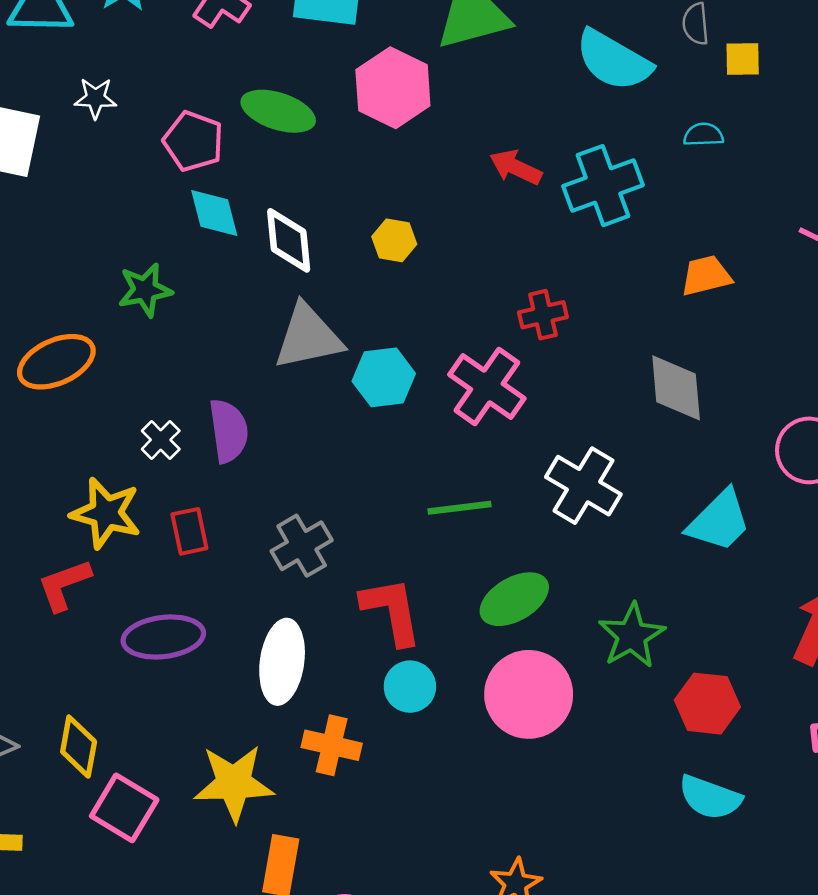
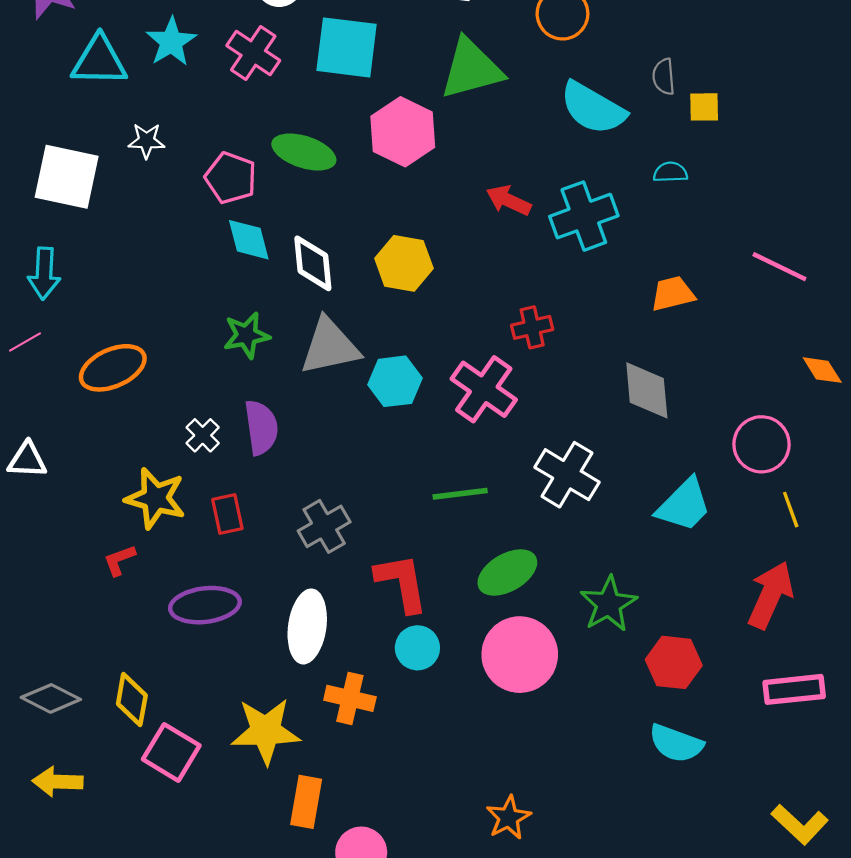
yellow hexagon: (394, 240) -> (404, 263), size x1.5
green star: (145, 290) -> (247, 335), moved
red L-shape: (64, 585) -> (119, 560), size x0.7

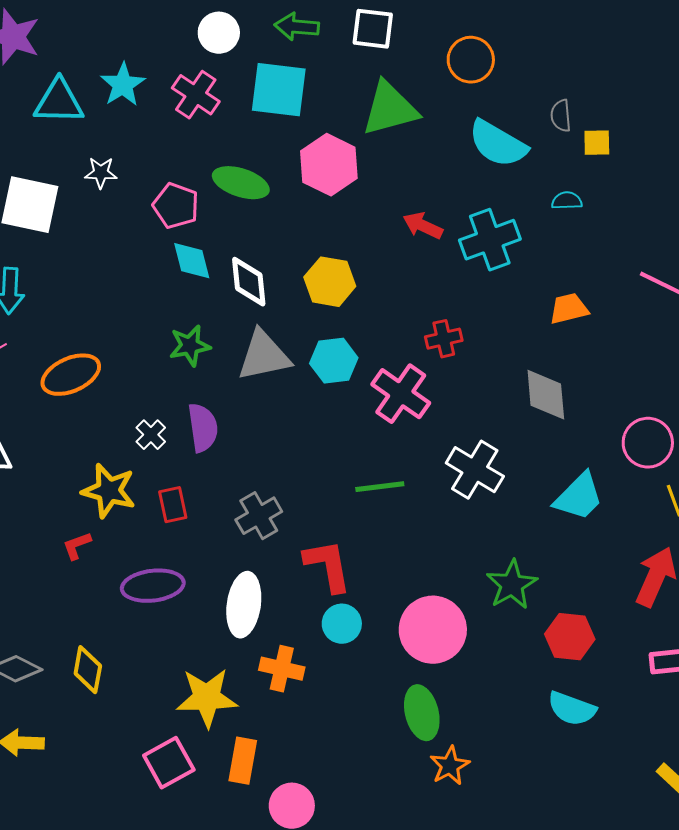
cyan hexagon: (395, 381) -> (334, 361), moved
green ellipse: (507, 572) -> (422, 713), moved, turned -74
pink square: (171, 752) -> (169, 763), moved, turned 30
orange star: (509, 818) -> (450, 766), moved

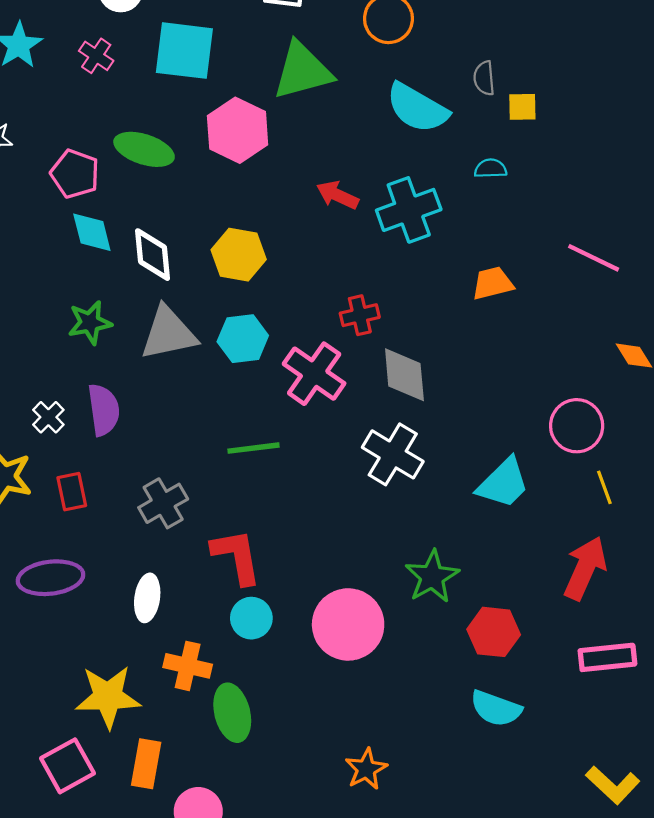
pink cross: (196, 95) -> (96, 56), size x0.7
gray diamond: (546, 395) -> (404, 375), moved
green line: (380, 487) -> (254, 448), moved
white ellipse: (244, 605) -> (147, 598), size x0.7
green ellipse: (422, 713) -> (232, 713), moved

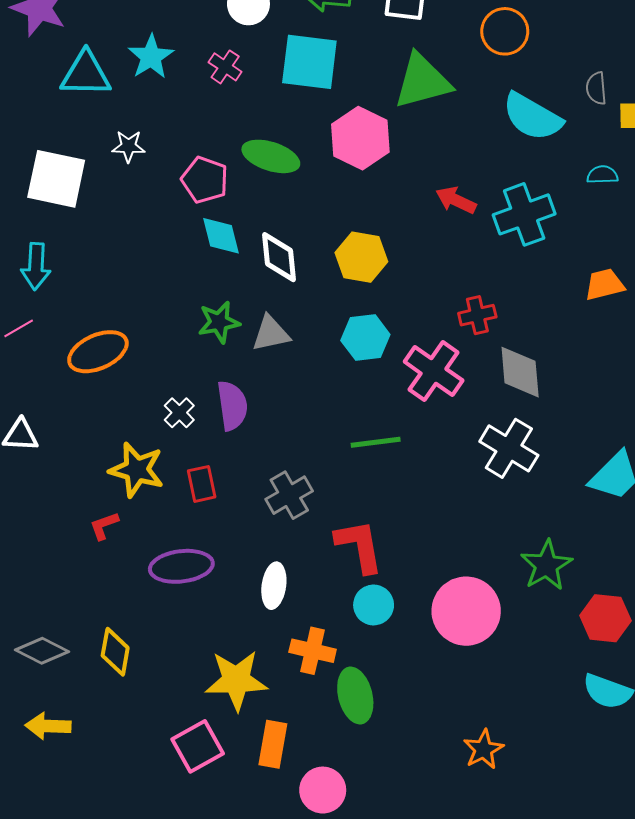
gray triangle: (168, 333) -> (271, 333), moved, size x0.7

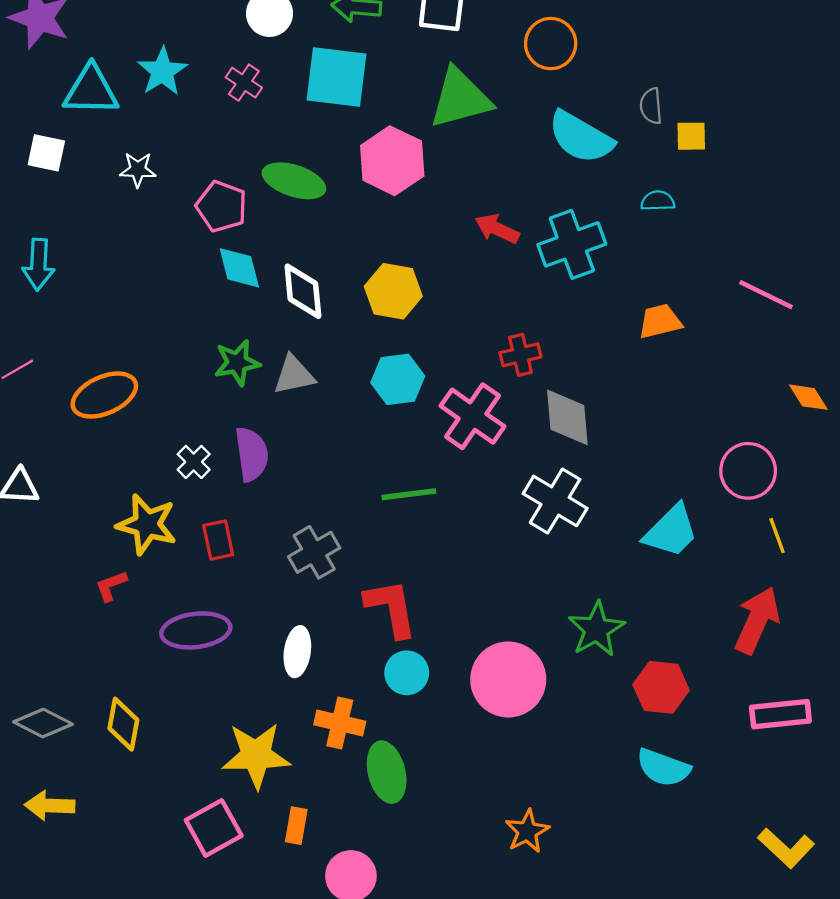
white square: (56, 179) -> (46, 153), moved, size x0.6
cyan arrow: (36, 266) -> (39, 264), moved
orange rectangle: (273, 744) -> (296, 826), size x0.7

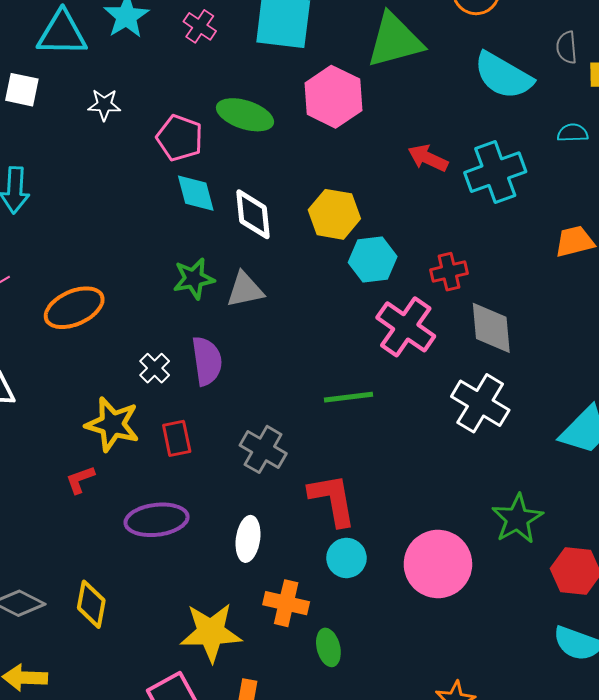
cyan hexagon: (398, 379) -> (373, 259), moved
gray cross: (314, 552) -> (263, 449), turned -30
green ellipse: (387, 772) -> (328, 647), size x0.7

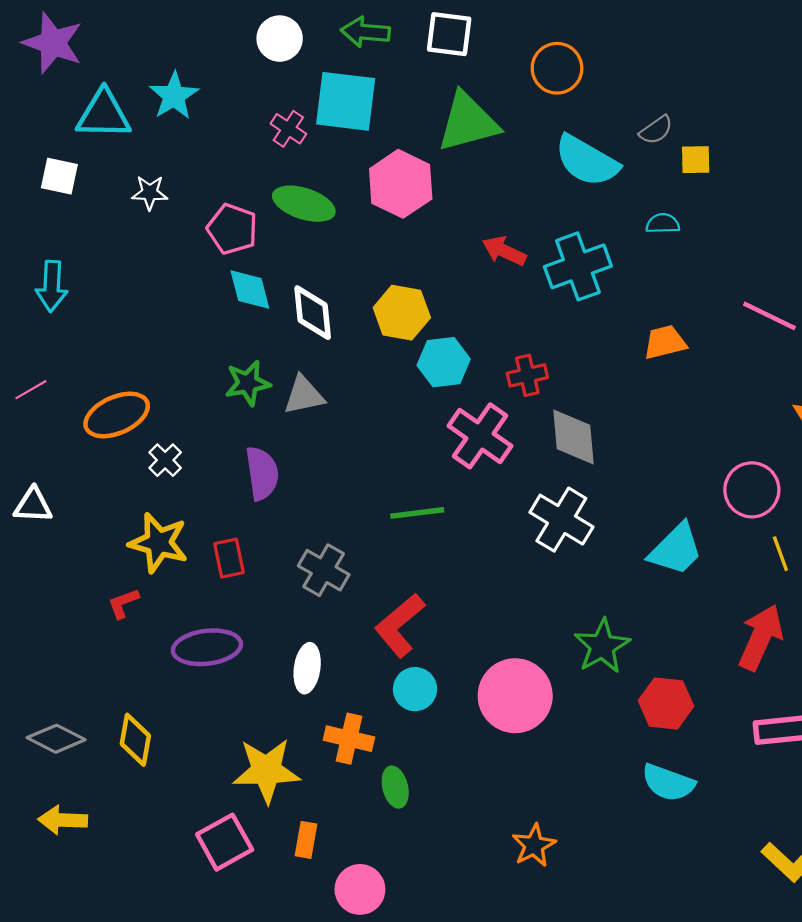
pink cross: (200, 26) -> (288, 129), moved
gray semicircle: (567, 47) -> (656, 130), turned -120
white cross: (155, 368) -> (165, 460), moved
red L-shape: (332, 500) -> (400, 625), turned -120

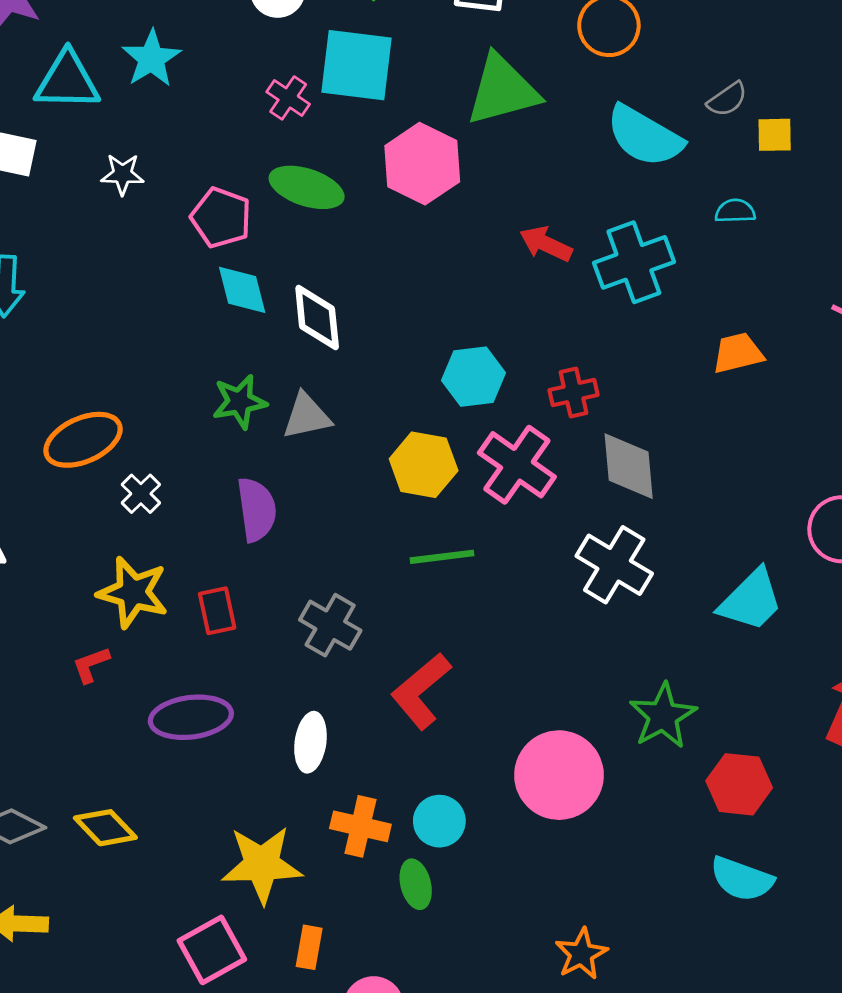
yellow hexagon: (402, 313) -> (424, 465), moved
cyan circle: (415, 689) -> (439, 821), moved
yellow diamond: (135, 740) -> (105, 828), turned -54

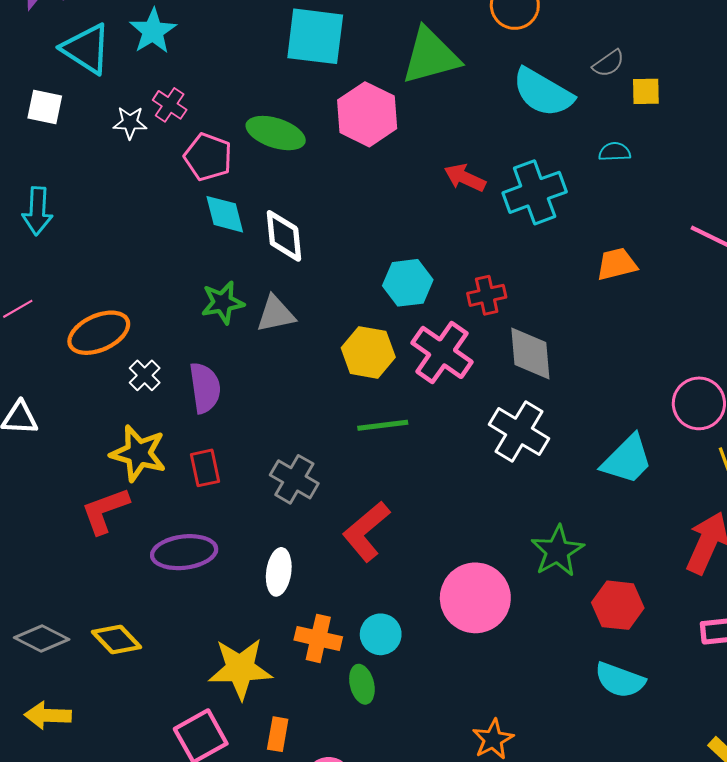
cyan triangle: (67, 81) -> (86, 49), turned 32
pink cross: (288, 98) -> (170, 105), moved
purple semicircle: (257, 510) -> (205, 388), moved
red L-shape: (91, 665) -> (105, 511), size x1.6

